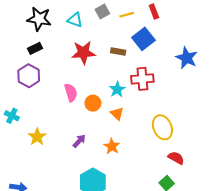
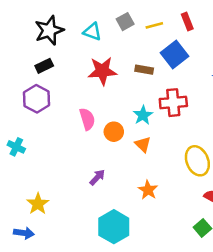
black star: (39, 19) -> (49, 30), turned -30
yellow star: (37, 137) -> (38, 204), moved
orange star: (112, 146) -> (148, 190), moved

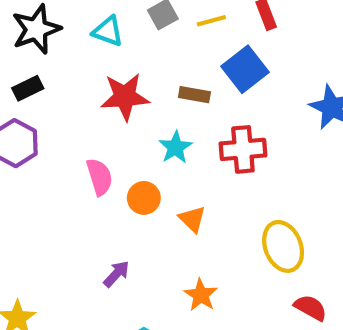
cyan star: (143, 115) -> (175, 147), moved

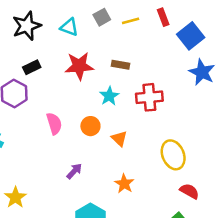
blue square: (245, 69) -> (191, 36), moved
black rectangle: (28, 88) -> (32, 67), moved
pink semicircle: (100, 177) -> (54, 124), moved

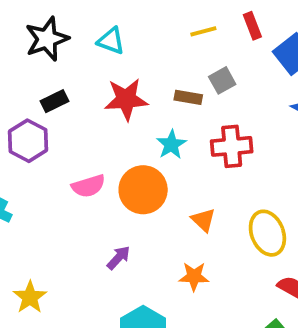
gray square: (102, 17) -> (222, 80), moved
pink semicircle: (54, 124) -> (88, 186), turned 90
orange circle: (90, 126) -> (143, 190), size x1.6
orange triangle: (119, 139) -> (203, 220), moved
orange star: (124, 184) -> (194, 276), turned -30

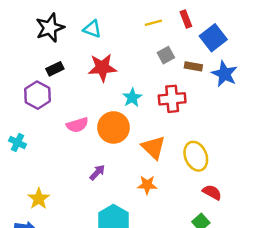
brown rectangle: (188, 97) -> (193, 66), moved
orange triangle: (203, 220) -> (153, 147), size x1.5

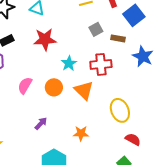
blue star: (225, 74) -> (143, 56), moved
pink semicircle: (77, 125) -> (25, 85), turned 138
orange circle: (113, 127) -> (54, 87), size x0.7
orange triangle: (153, 147) -> (84, 90), moved

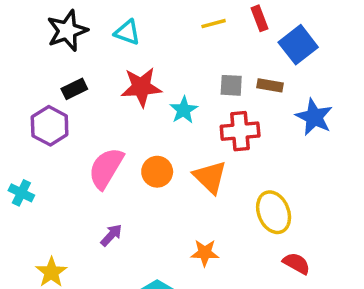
gray square: (96, 29) -> (231, 85), moved, turned 32
cyan star: (69, 63) -> (184, 110), moved
pink semicircle: (25, 85) -> (106, 168), size x1.4
purple arrow: (41, 123) -> (111, 235), moved

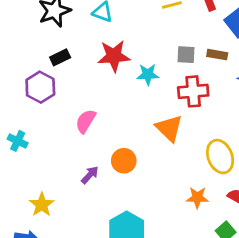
cyan star: (184, 110) -> (148, 74), turned 30
pink semicircle: (106, 168) -> (86, 121), size x0.7
orange circle: (157, 172) -> (124, 161), moved
orange star: (205, 253) -> (197, 198), moved

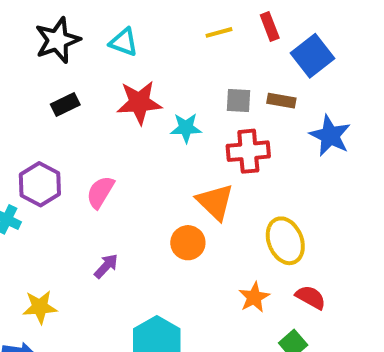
purple hexagon: (40, 87) -> (40, 184), moved
orange circle: (124, 161) -> (188, 243), moved
orange star: (197, 198) -> (254, 297), turned -30
yellow star: (42, 205) -> (40, 307), turned 30

